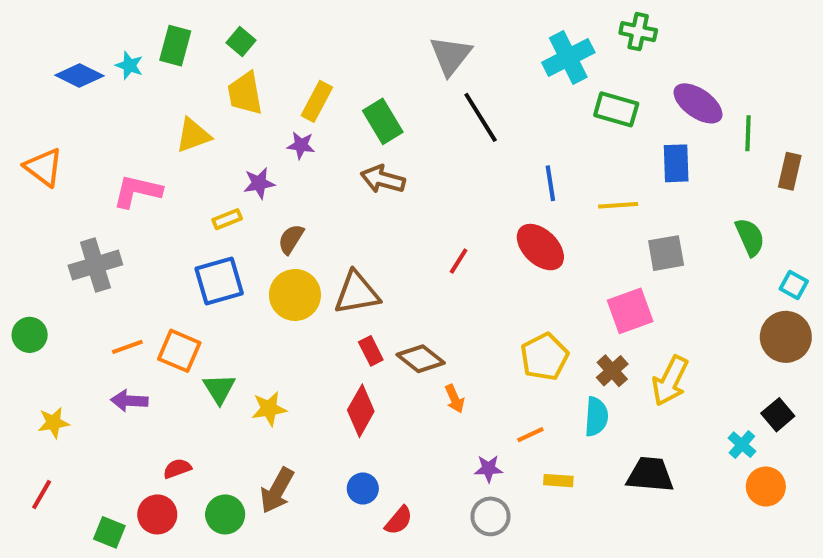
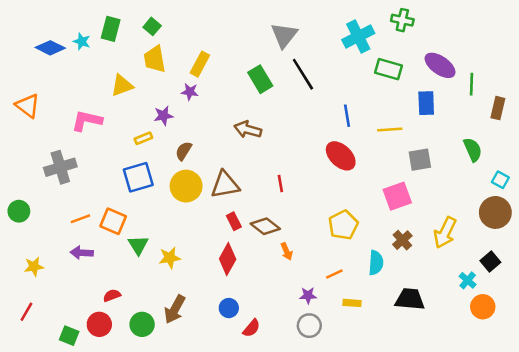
green rectangle: (383, 121) -> (260, 79), moved
brown arrow: (383, 179) -> (248, 129), moved
red line: (459, 261) -> (280, 184), moved, turned -42
brown cross: (612, 371) -> (402, 240), moved
yellow arrow: (670, 381) -> (445, 233), moved

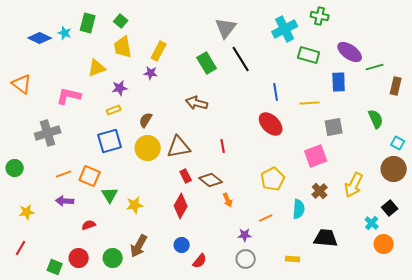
green line: (471, 84) -> (375, 67), turned 72
purple star: (163, 116) -> (120, 88), moved
red semicircle: (112, 295) -> (89, 225), moved
yellow rectangle: (352, 303) -> (293, 259), moved

